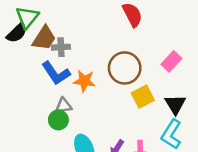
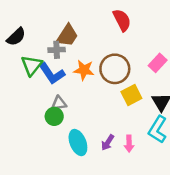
green triangle: (27, 17) -> (32, 65), moved
brown trapezoid: (44, 38) -> (67, 36), moved
orange star: (84, 81) -> (84, 70), moved

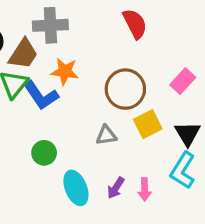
brown trapezoid: (67, 36) -> (23, 54), moved
gray cross: (57, 50) -> (50, 25), moved, size x1.5
orange star: (84, 70) -> (65, 72), moved
gray triangle: (59, 103) -> (106, 135), moved

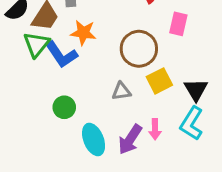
pink rectangle: (183, 81) -> (178, 24), moved, turned -30
purple arrow: (116, 188) -> (130, 139), size x1.5
pink arrow: (144, 189) -> (155, 129), moved

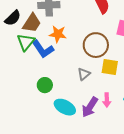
yellow square: (159, 81) -> (110, 67), turned 36
gray triangle: (121, 91) -> (84, 74), turned -32
cyan ellipse: (94, 139) -> (65, 107), turned -40

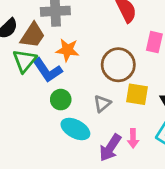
green circle: (45, 85) -> (61, 100), moved
cyan ellipse: (65, 107) -> (75, 129), moved

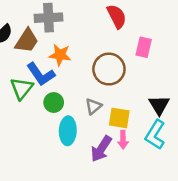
green triangle: (25, 61) -> (22, 88), moved
yellow square: (137, 94) -> (119, 118), moved
cyan ellipse: (75, 129) -> (68, 131), turned 64

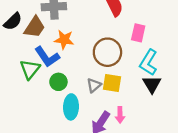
yellow square: (119, 118) -> (112, 83), moved
cyan L-shape: (155, 135) -> (148, 62), moved

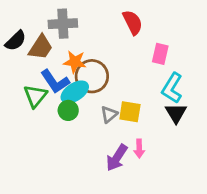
brown circle: (107, 52) -> (92, 76), moved
cyan ellipse: (71, 107) -> (75, 92), moved, turned 55

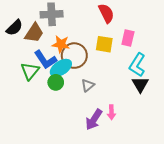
yellow square: (130, 112) -> (104, 44), moved

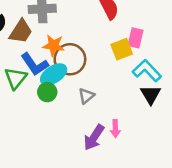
yellow square: (104, 44) -> (122, 49), moved, turned -30
cyan L-shape: (137, 65) -> (147, 71), turned 105

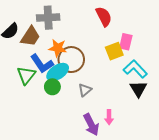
purple arrow: (94, 137) -> (91, 125), turned -60

